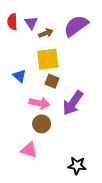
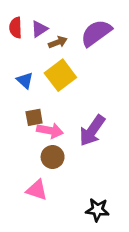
purple triangle: (31, 23) -> (39, 29), turned 32
yellow square: (48, 59) -> (60, 75), turned -30
blue triangle: (20, 76) -> (25, 80), moved
brown square: (52, 81) -> (34, 117), moved, turned -32

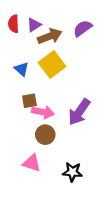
purple semicircle: (96, 33) -> (83, 28), size x0.7
brown arrow: (58, 42) -> (50, 36), size x1.5
black star: (97, 210) -> (72, 172), moved

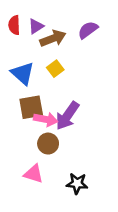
yellow square: (52, 64) -> (55, 69), size x0.6
blue triangle: (22, 69) -> (23, 73), size x1.5
brown square: (29, 101) -> (31, 107), size x1.5
purple arrow: (79, 112) -> (67, 116), moved

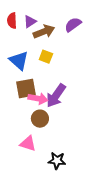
yellow square: (55, 69) -> (46, 57), turned -32
black star: (77, 183) -> (57, 161), moved

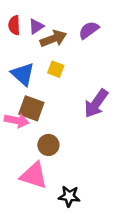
brown square: (26, 89) -> (31, 108), turned 30
purple arrow: (56, 96) -> (96, 103), moved
pink arrow: (38, 99) -> (17, 121), moved
pink triangle: (28, 144) -> (34, 175), size x1.4

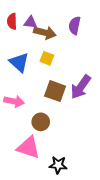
purple triangle: (36, 26) -> (30, 22), turned 40
purple semicircle: (89, 30) -> (75, 25), turned -42
brown arrow: (53, 39) -> (45, 33), turned 35
brown square: (31, 108) -> (55, 91), moved

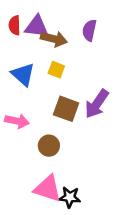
purple triangle: (30, 22) -> (37, 27), size x1.5
pink triangle: (28, 147) -> (48, 189), moved

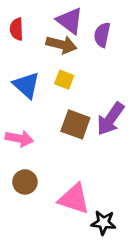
purple triangle: (37, 27) -> (70, 21), moved, turned 30
brown circle: (49, 146) -> (25, 182), moved
pink triangle: (48, 189) -> (74, 199), moved
black star: (70, 197) -> (103, 223), moved

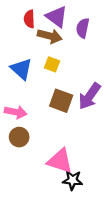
red semicircle: (17, 29) -> (29, 19), moved
brown circle: (25, 182) -> (19, 137), moved
black star: (103, 223) -> (72, 180), moved

